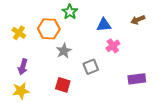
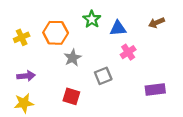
green star: (70, 12) -> (92, 19), moved
yellow cross: (19, 33) -> (22, 37), turned 32
purple arrow: (23, 67) -> (26, 76), turned -112

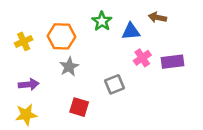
brown arrow: (156, 23) -> (157, 17), moved, turned 35
gray star: (73, 58) -> (69, 67), moved
purple rectangle: (155, 89) -> (173, 62), moved

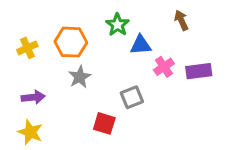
brown arrow: (157, 17) -> (181, 20), turned 54
blue triangle: (131, 31) -> (141, 45), moved
red square: (79, 107) -> (104, 123), moved
yellow star: (26, 115) -> (30, 132), turned 30

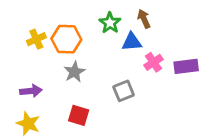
brown arrow: (181, 20) -> (144, 19), moved
yellow cross: (27, 48) -> (36, 39), moved
red square: (104, 123) -> (79, 115), moved

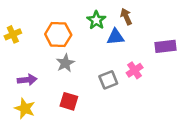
yellow cross: (36, 39) -> (13, 34), moved
pink cross: (153, 62) -> (135, 70), moved
purple rectangle: (186, 66) -> (166, 46), moved

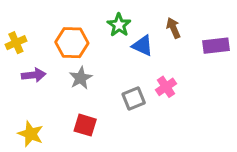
brown arrow: (126, 17) -> (173, 28), moved
blue triangle: (115, 37) -> (142, 46), turned 30
purple rectangle: (166, 46) -> (216, 46), moved
purple arrow: (27, 80) -> (34, 75), moved

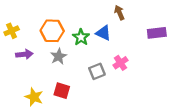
green star: (119, 25) -> (81, 37), moved
brown arrow: (173, 28) -> (119, 13), moved
yellow star: (31, 134) -> (34, 97), moved

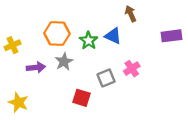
yellow cross: (12, 31) -> (13, 45), moved
purple arrow: (24, 54) -> (36, 67), moved
red square: (62, 91) -> (81, 98), moved
yellow star: (34, 97) -> (18, 102), moved

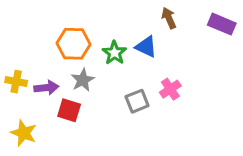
purple rectangle: (171, 36) -> (222, 24), moved, turned 30
yellow cross: (13, 45) -> (16, 82), moved, turned 35
red square: (81, 98) -> (69, 110), moved

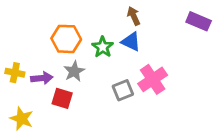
brown arrow: (169, 18) -> (134, 16), moved
pink cross: (170, 89) -> (153, 79), size x1.5

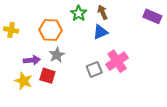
blue triangle: (131, 42) -> (100, 32), turned -49
green star: (103, 47) -> (79, 13), moved
yellow cross: (15, 73) -> (11, 30), moved
yellow star: (22, 119) -> (24, 81), moved

